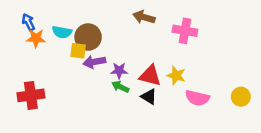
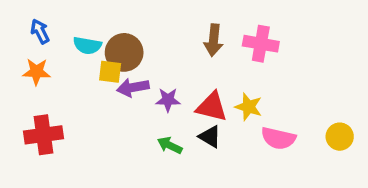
brown arrow: (144, 17) -> (213, 40), moved, turned -100
orange star: (36, 38) -> (36, 72), moved
green arrow: (120, 87) -> (170, 145), moved

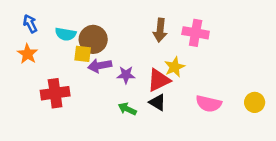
orange star: (36, 72) -> (28, 54), turned 30
red triangle: (212, 107) -> (159, 80), turned -40
yellow star: (249, 107) -> (175, 67), moved, turned 30
red cross: (43, 135) -> (55, 93), moved

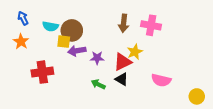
yellow circle: (255, 102) -> (197, 96), moved

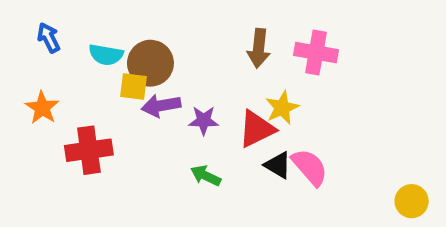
orange star: (21, 42) -> (42, 108), moved
black triangle: (122, 79) -> (278, 165), moved
pink semicircle: (161, 80) -> (310, 167), moved, turned -144

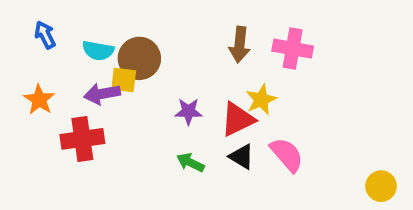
purple arrow: (161, 106) -> (102, 94), moved
black triangle: (278, 165) -> (242, 157), moved

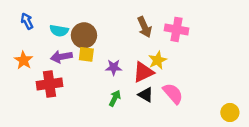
brown arrow: (240, 45) -> (144, 27), turned -30
yellow square: (124, 80) -> (86, 54), moved
green arrow: (190, 163) -> (115, 98), turned 91

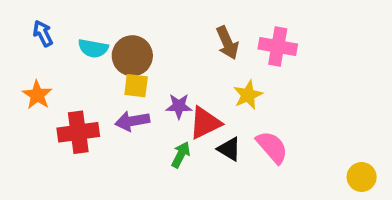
purple arrow: (61, 57) -> (132, 121), moved
red triangle: (143, 72) -> (205, 123), moved

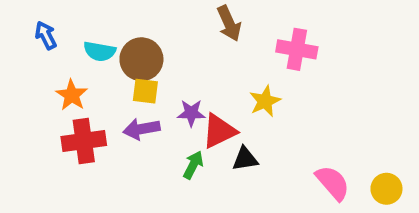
brown arrow: (227, 43) -> (229, 23), moved
orange star: (37, 95) -> (72, 95), moved
pink semicircle: (272, 147) -> (333, 183), moved
black triangle: (229, 149) -> (245, 159), turned -40

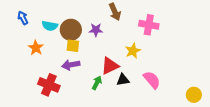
purple star: (191, 113) -> (96, 30), moved
red cross: (84, 141) -> (49, 85), moved, turned 30
pink semicircle: (333, 183) -> (152, 80), moved

